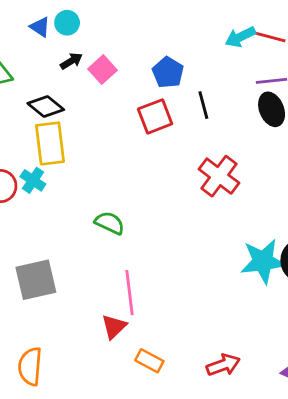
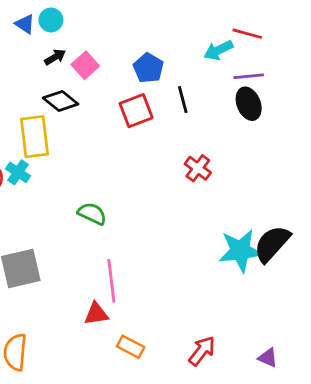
cyan arrow: (240, 37) -> (218, 50), moved
black diamond: (46, 107) -> (61, 101), moved
red cross: (219, 176) -> (198, 168), size x0.7
red triangle: (114, 327) -> (96, 314), turned 36
red arrow: (223, 365) -> (202, 351), turned -32

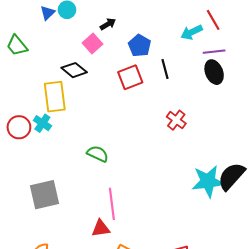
blue triangle: (25, 24) -> (48, 13), turned 42
red line: (247, 34) -> (213, 20), turned 45
black arrow: (55, 57) -> (108, 24), moved

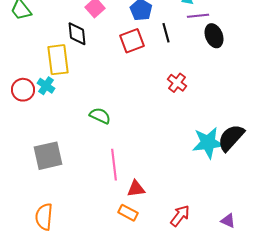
purple line: (214, 52) -> (198, 16), moved
black diamond: (74, 70) -> (77, 34), turned 45
red triangle: (101, 228) -> (136, 189), moved

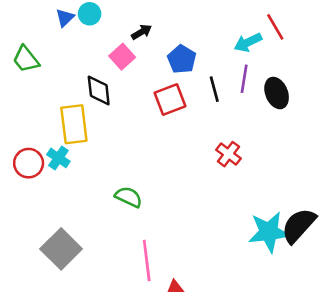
purple line: (198, 16) -> (244, 79), moved, turned -75
gray square: (48, 156) -> (61, 249), turned -32

